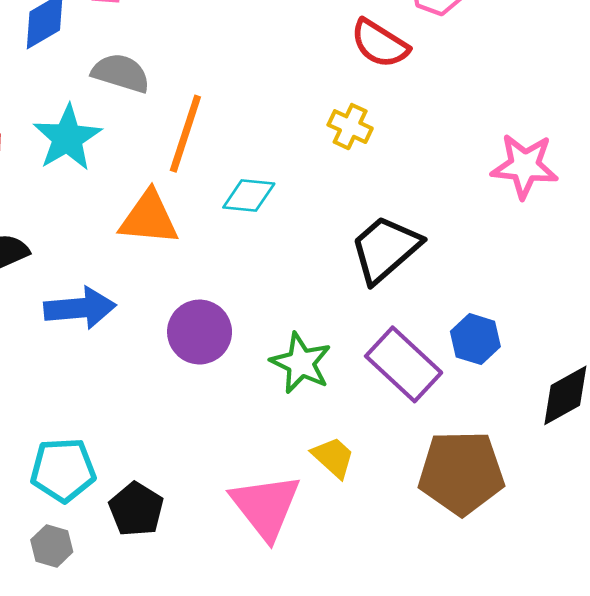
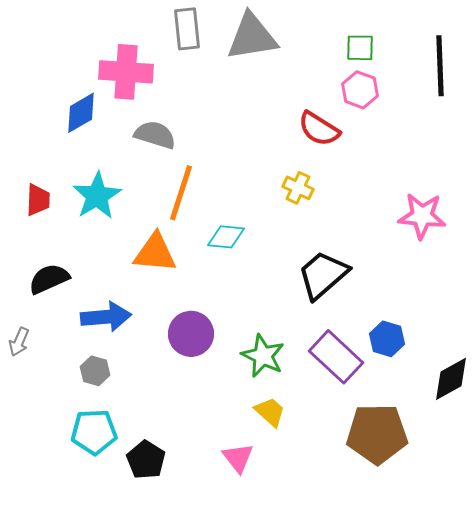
gray semicircle: (121, 73) -> (155, 135), moved
yellow trapezoid: (333, 457) -> (270, 412), moved
pink triangle: (266, 507) -> (238, 458), size x0.6
gray hexagon: (52, 546) -> (95, 371), moved

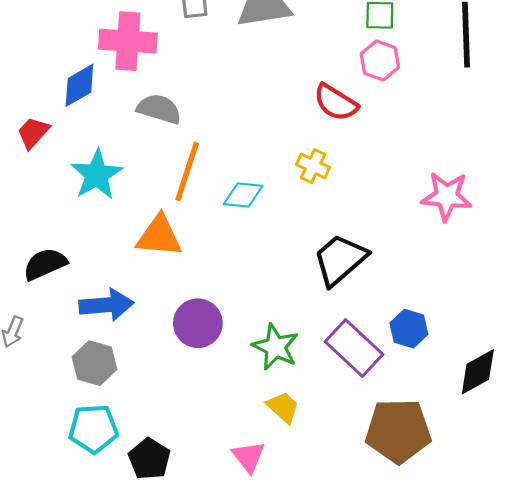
red trapezoid: (38, 200) -> (33, 133), moved, turned -140
cyan diamond: (226, 237) -> (243, 195), moved
gray hexagon: (95, 371) -> (94, 363), size x1.4

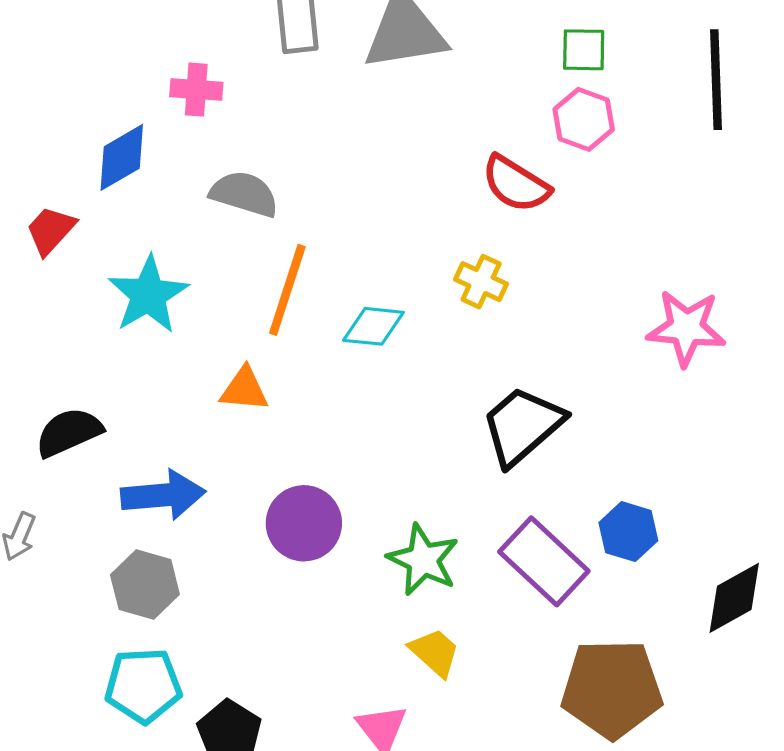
pink cross: (128, 41) -> (196, 90), size x0.6
orange triangle: (159, 236) -> (244, 389), size x0.7

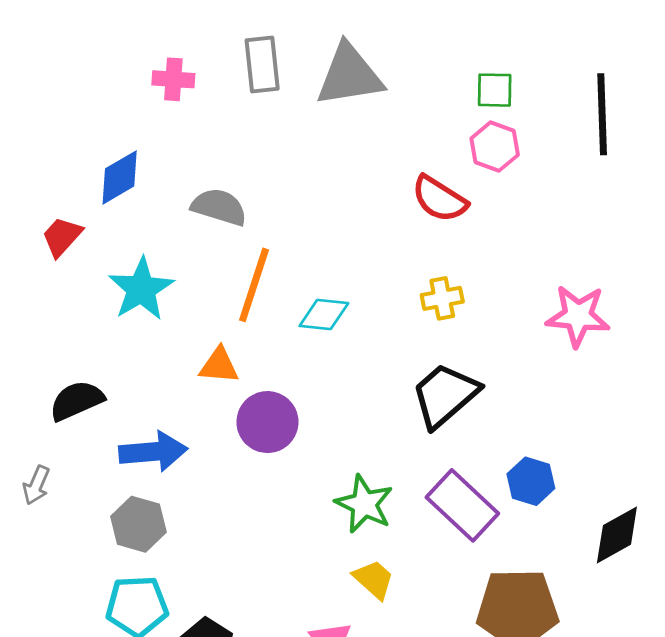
pink cross: (196, 90) -> (173, 79), moved
yellow cross: (481, 282) -> (442, 298), moved, turned -36
purple circle: (304, 523) -> (267, 422), moved

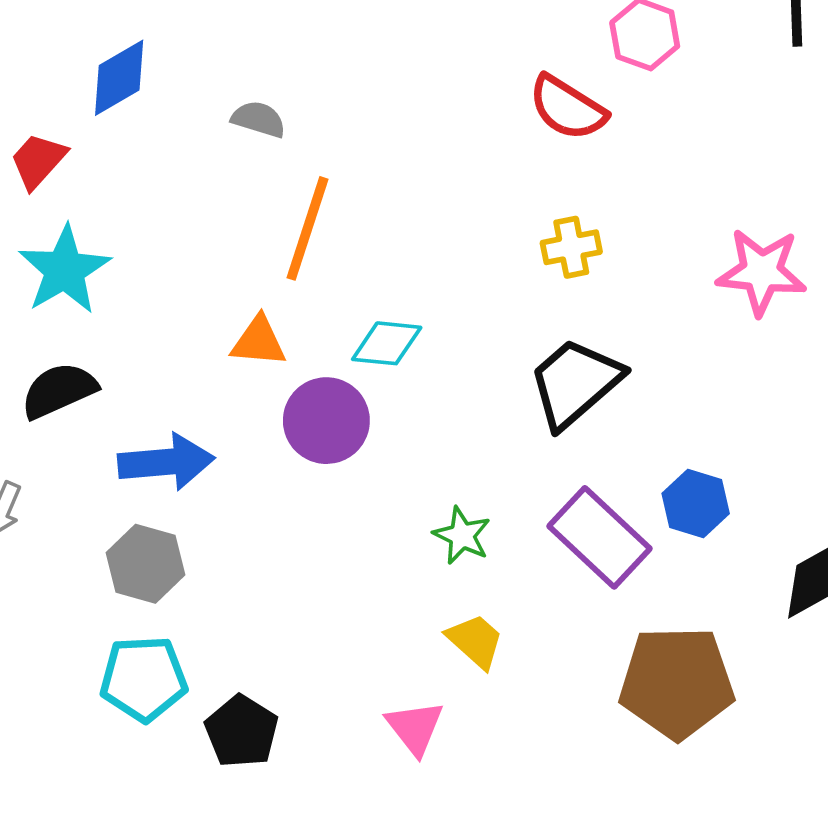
gray semicircle: (219, 207) -> (259, 119), size x0.7
cyan star: (141, 289) -> (65, 270), moved
cyan diamond: (324, 315) -> (387, 343), moved
green star: (364, 504) -> (462, 535), size x0.7

